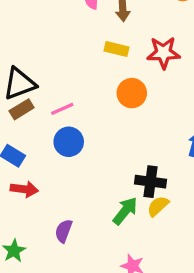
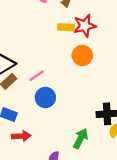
red star: (163, 53) -> (85, 26), moved
green arrow: (125, 211) -> (81, 138), moved

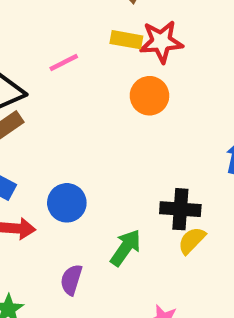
pink line: (37, 76) -> (64, 62), moved
blue circle: (45, 97) -> (67, 203), moved

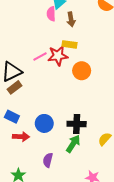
red star: (161, 42) -> (58, 56), moved
black cross: (180, 209) -> (77, 124), moved

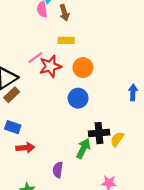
red star: (58, 56) -> (50, 66), moved
blue circle: (44, 123) -> (78, 98), moved
black cross: (77, 124) -> (99, 133), moved

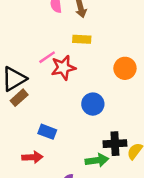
orange circle: (83, 68) -> (125, 68), moved
blue rectangle: (13, 127) -> (47, 132), moved
green arrow: (83, 149) -> (97, 160), turned 54

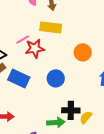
yellow rectangle: (82, 39) -> (51, 27), size x1.5
blue rectangle: (47, 132) -> (19, 79), moved, size x1.5

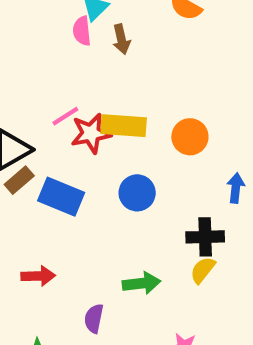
yellow rectangle: (51, 27) -> (124, 126), moved
black cross: (71, 110) -> (205, 237), moved

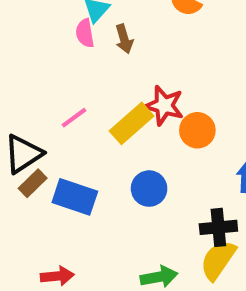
yellow rectangle: (124, 126) -> (132, 123), turned -42
red star: (91, 133) -> (164, 106), moved, turned 30
yellow semicircle: (203, 270) -> (218, 260), size x1.5

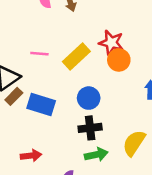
red star: (164, 106) -> (111, 43), moved
pink line: (74, 118) -> (39, 54), turned 42
black cross: (218, 227) -> (90, 128), moved

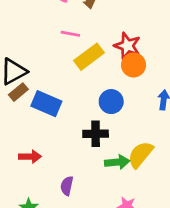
pink line: (39, 54) -> (70, 34), moved
blue circle: (89, 98) -> (111, 102), moved
green arrow: (96, 155) -> (117, 162), moved

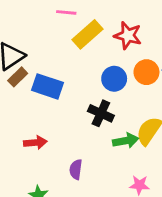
red star: (127, 46) -> (128, 35), moved
orange circle: (134, 65) -> (146, 72), moved
black cross: (96, 134) -> (101, 113), turned 30

